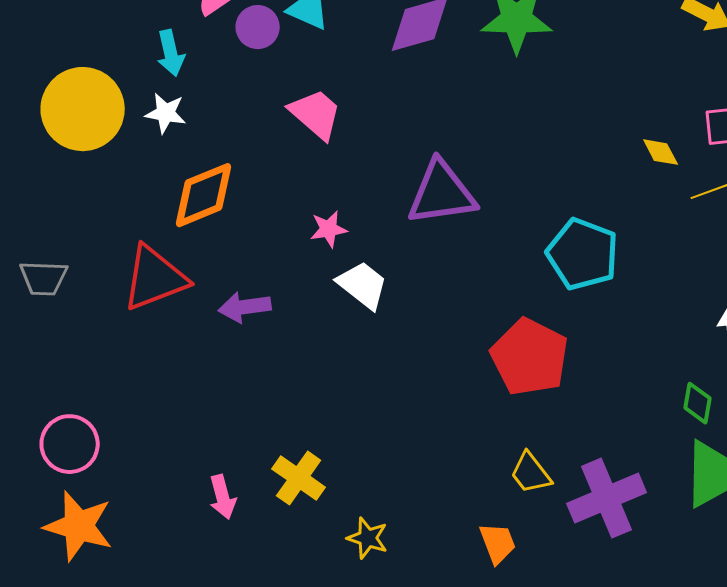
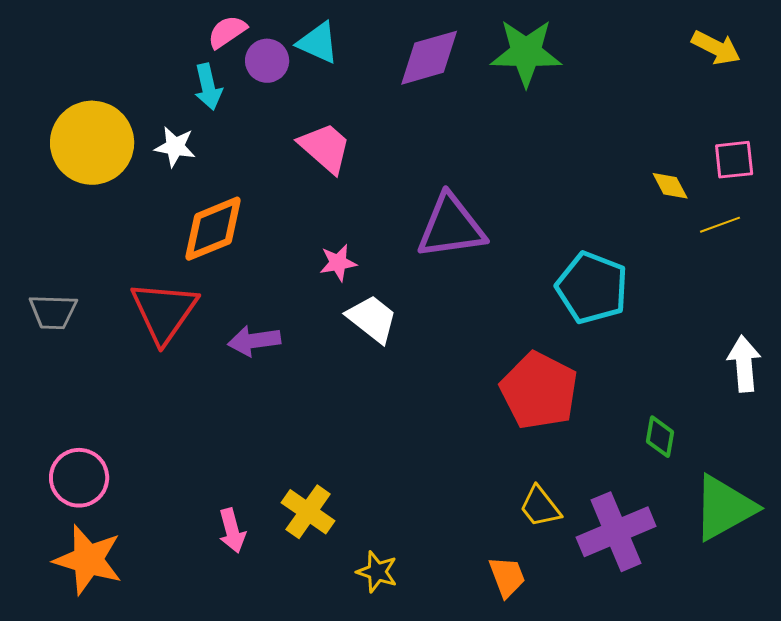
cyan arrow: (171, 53) -> (208, 87), moved
red triangle: (155, 278) -> (164, 312), turned -34
green diamond: (698, 403) -> (660, 437), moved

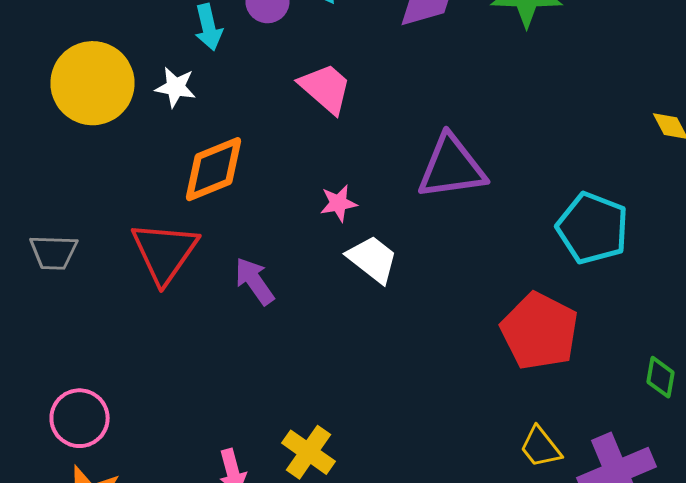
purple arrow: (254, 341) -> (254, 281), turned 63

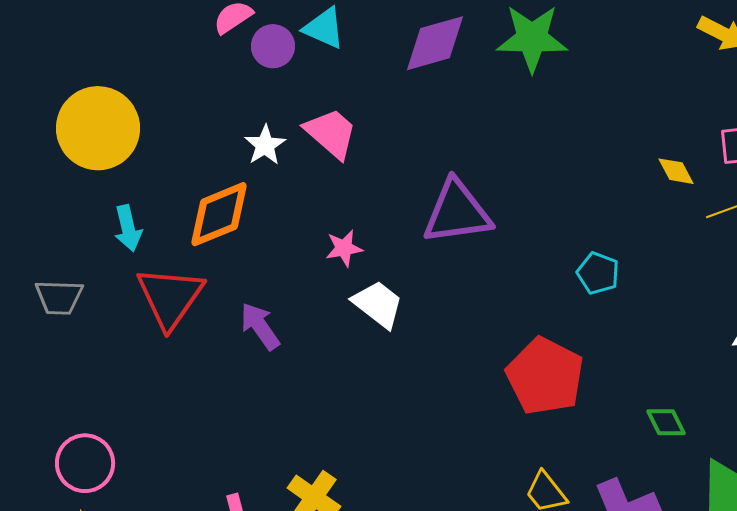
cyan arrow: (208, 27) -> (128, 228), moved
white star: (176, 87) -> (265, 145), moved, turned 30
cyan pentagon: (592, 228) -> (598, 273), size x0.6
green diamond: (660, 377) -> (666, 422), turned -36

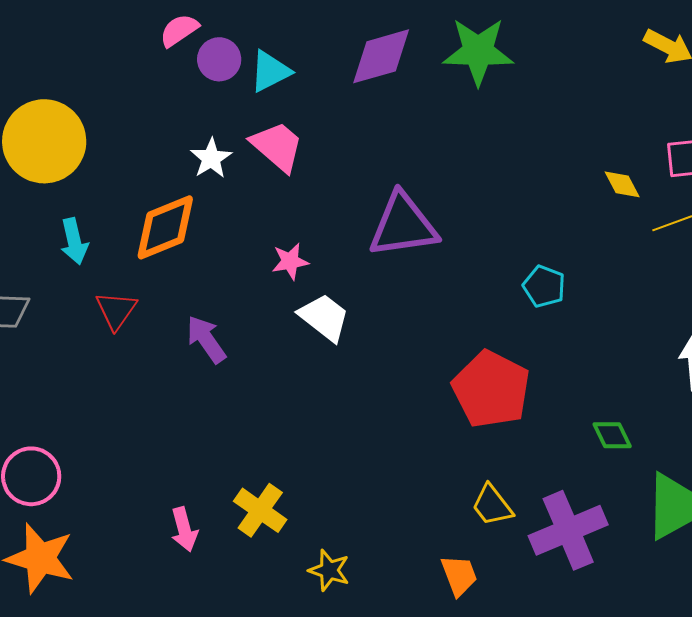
cyan triangle: (324, 28) -> (270, 71), moved, turned -51
red triangle: (170, 297) -> (116, 310), size x0.6

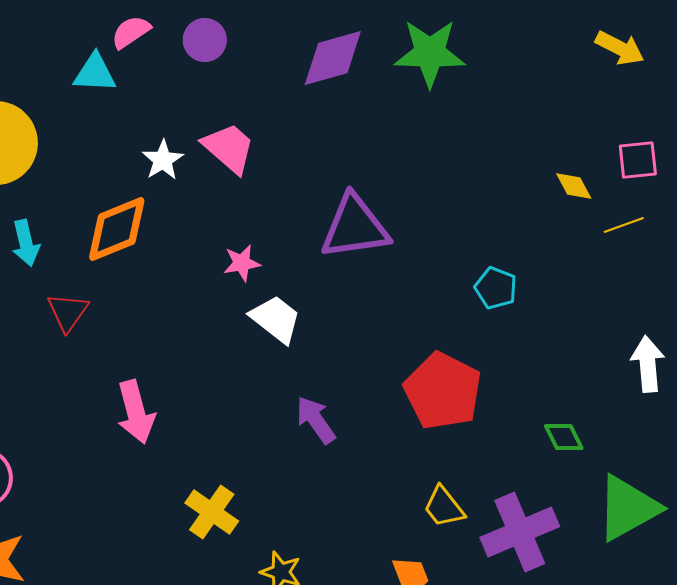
purple circle: (219, 59) -> (205, 40), moved
cyan triangle: (270, 71) -> (95, 73), moved, turned 30
purple arrow: (206, 339) -> (316, 420), moved
pink arrow: (184, 529) -> (136, 412), moved, size x1.4

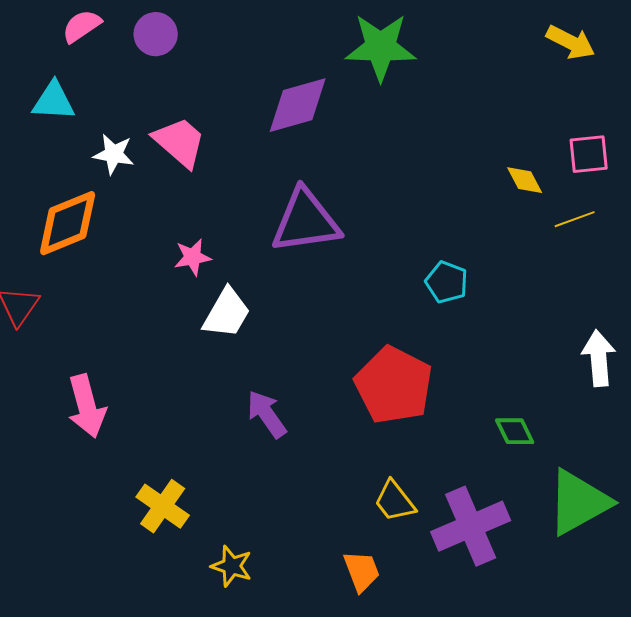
purple diamond: (333, 58) -> (298, 105), moved
cyan triangle: (95, 73) -> (54, 101), moved
white star: (163, 160) -> (114, 154), turned -30
white trapezoid: (276, 319) -> (227, 313), turned 82

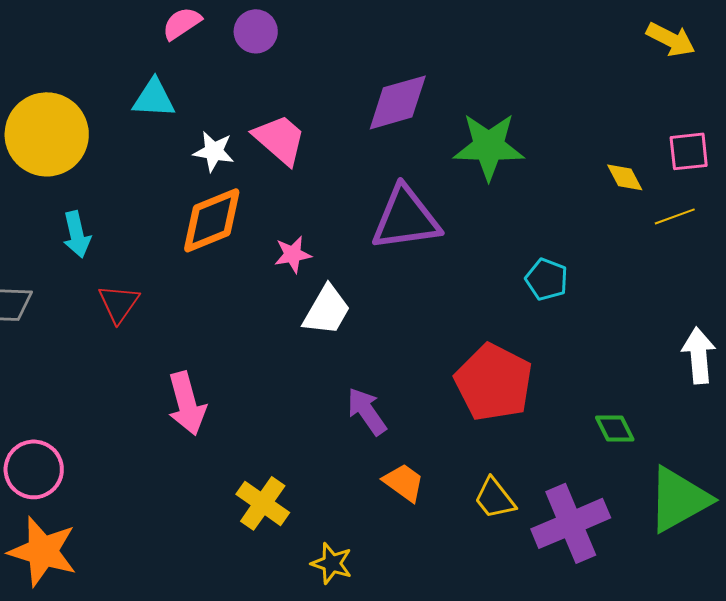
green star: (381, 47) -> (489, 146), moved
orange diamond: (68, 223) -> (212, 220), moved
orange trapezoid: (362, 571) -> (404, 482), moved, turned -33

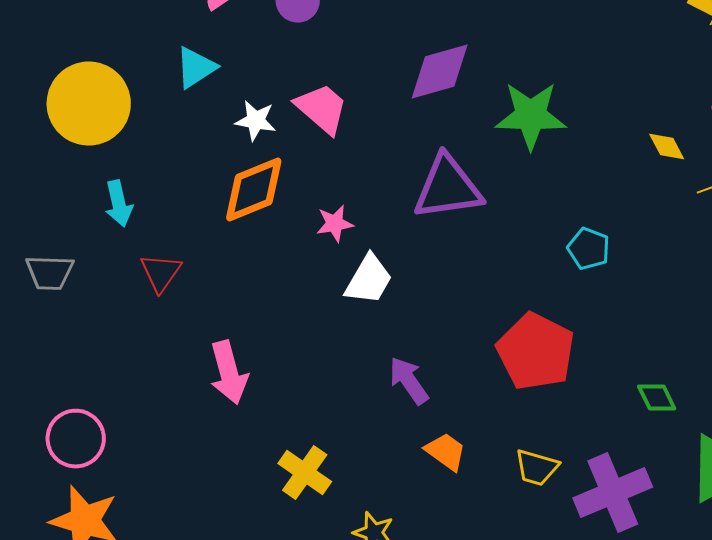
cyan triangle: (154, 98) -> (196, 68), turned -36
yellow trapezoid: (495, 498) -> (537, 468), turned -36

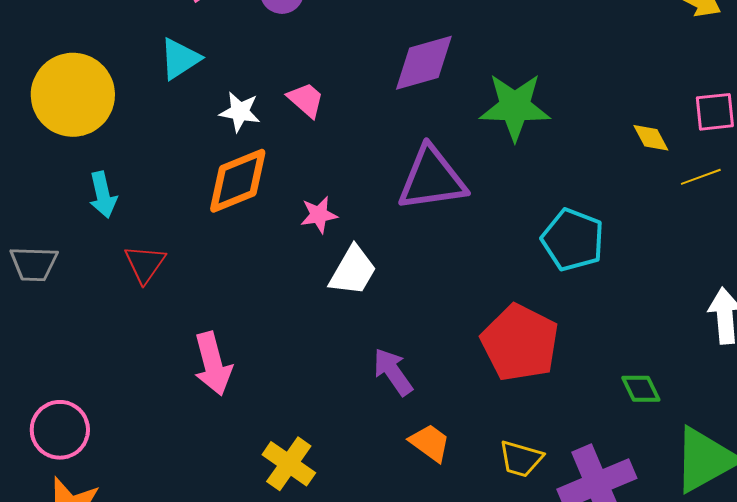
pink trapezoid: (322, 109) -> (306, 100), size x0.7
cyan pentagon: (589, 249) -> (573, 240), size x1.5

